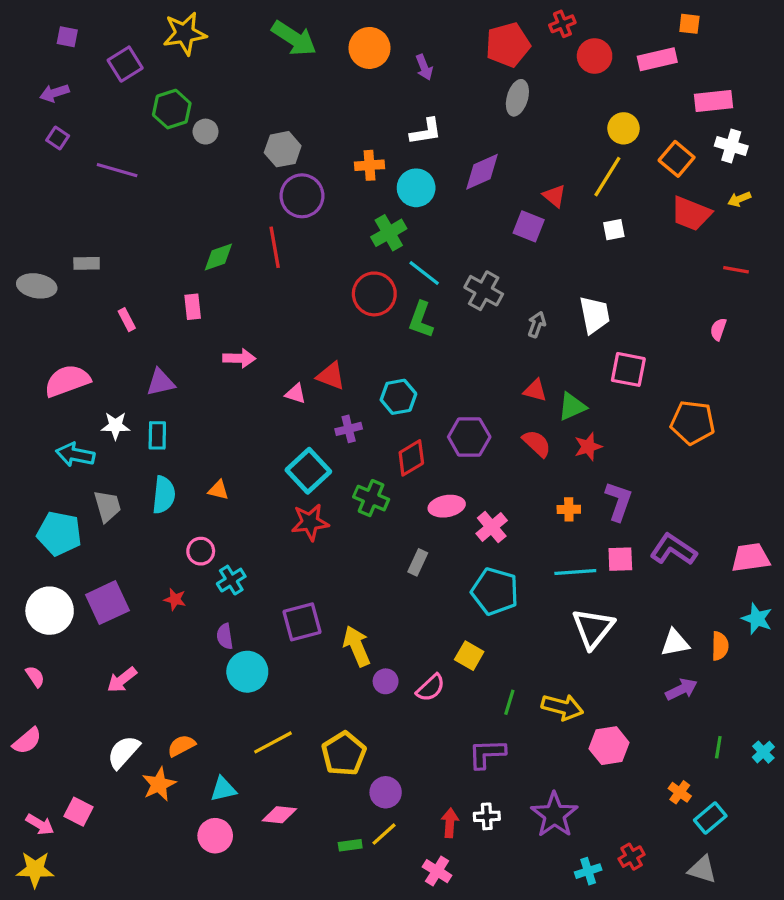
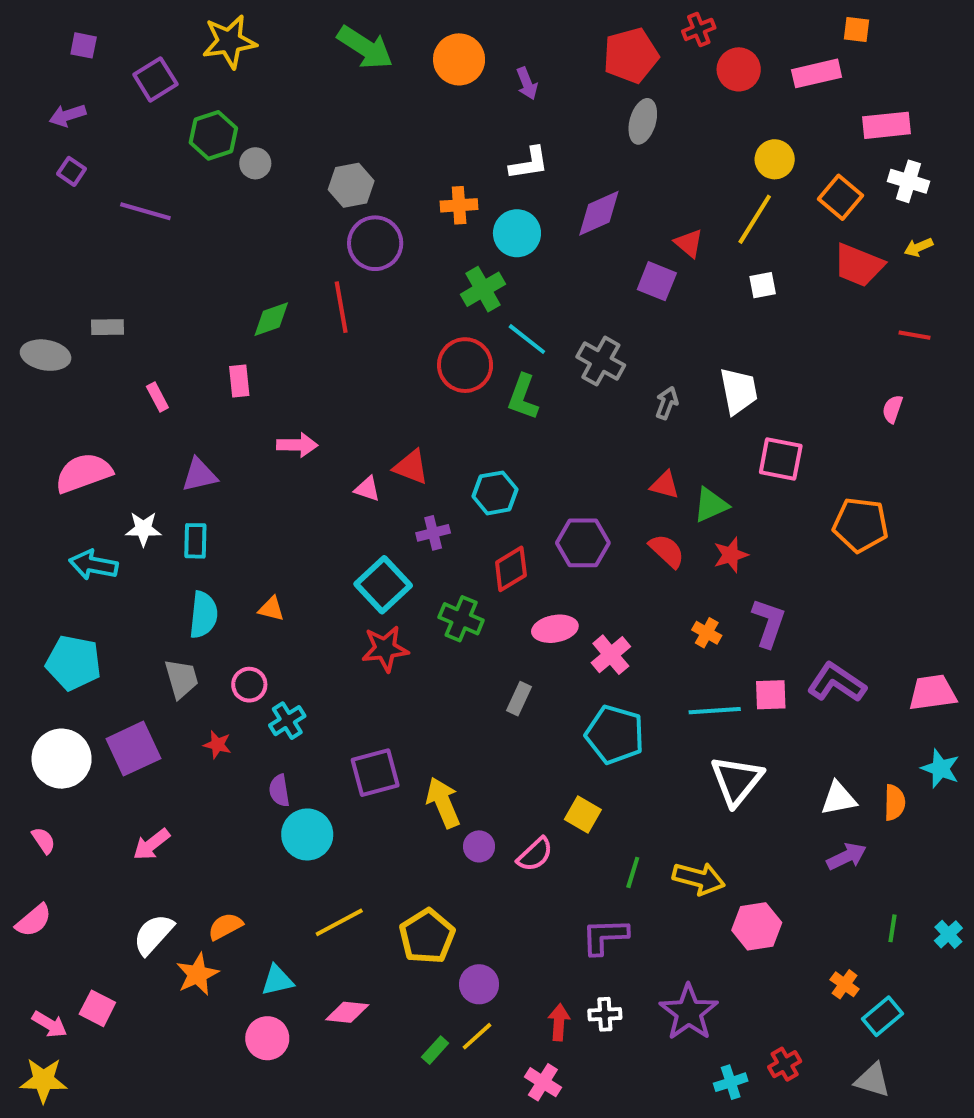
gray trapezoid: (107, 506) -> (181, 679), moved
orange cross: (569, 509) -> (707, 633), turned 30
green rectangle: (350, 845) -> (435, 1050), turned -40

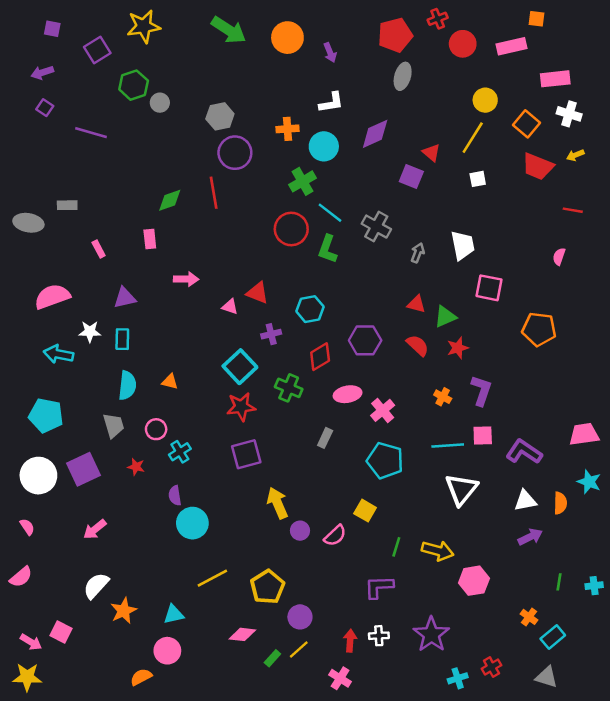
purple L-shape: (837, 683) -> (524, 452), moved
purple square: (375, 773) -> (246, 454), moved
orange semicircle: (225, 926) -> (141, 677), moved
cyan cross: (948, 934) -> (594, 586), turned 36
pink diamond: (347, 1012) -> (242, 634), moved

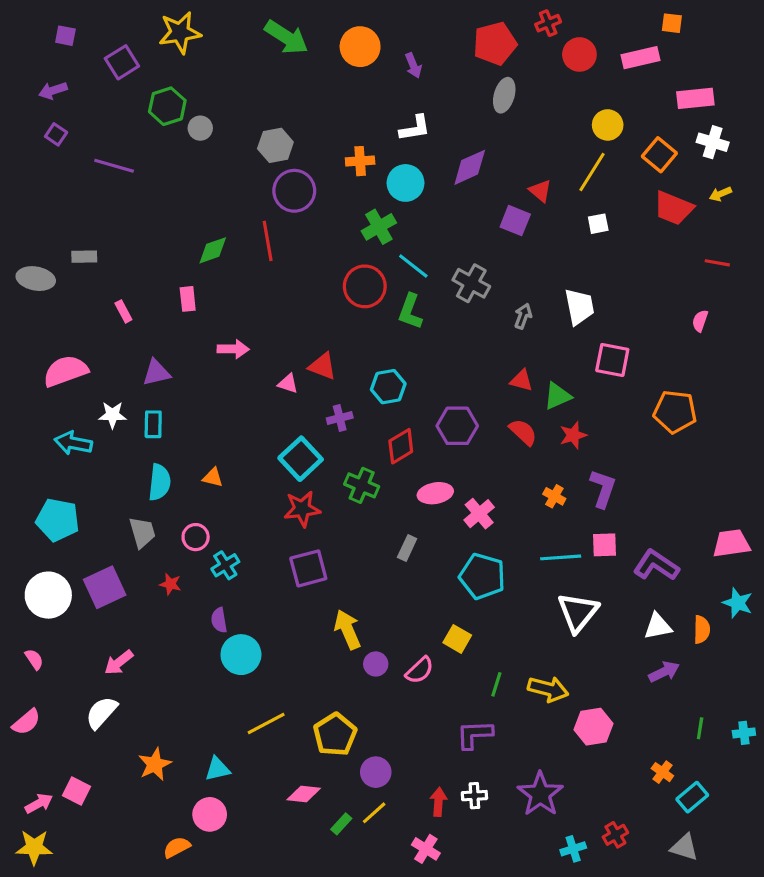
white semicircle: (96, 586) -> (102, 713), moved
pink arrow: (31, 642) -> (39, 803), turned -60

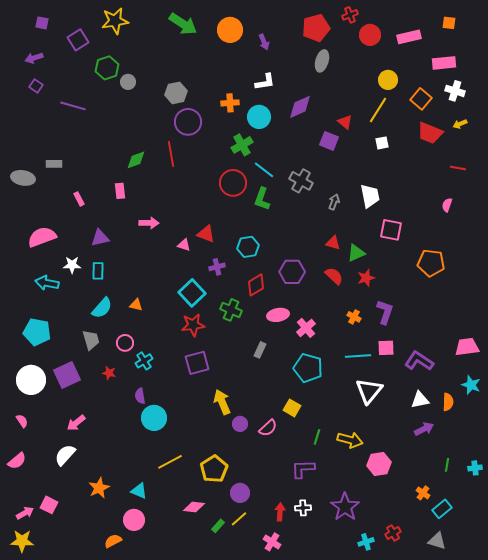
orange square: (672, 23) -> (449, 23), moved
cyan semicircle: (160, 482) -> (102, 308), turned 35
cyan triangle: (217, 769) -> (139, 491), turned 36

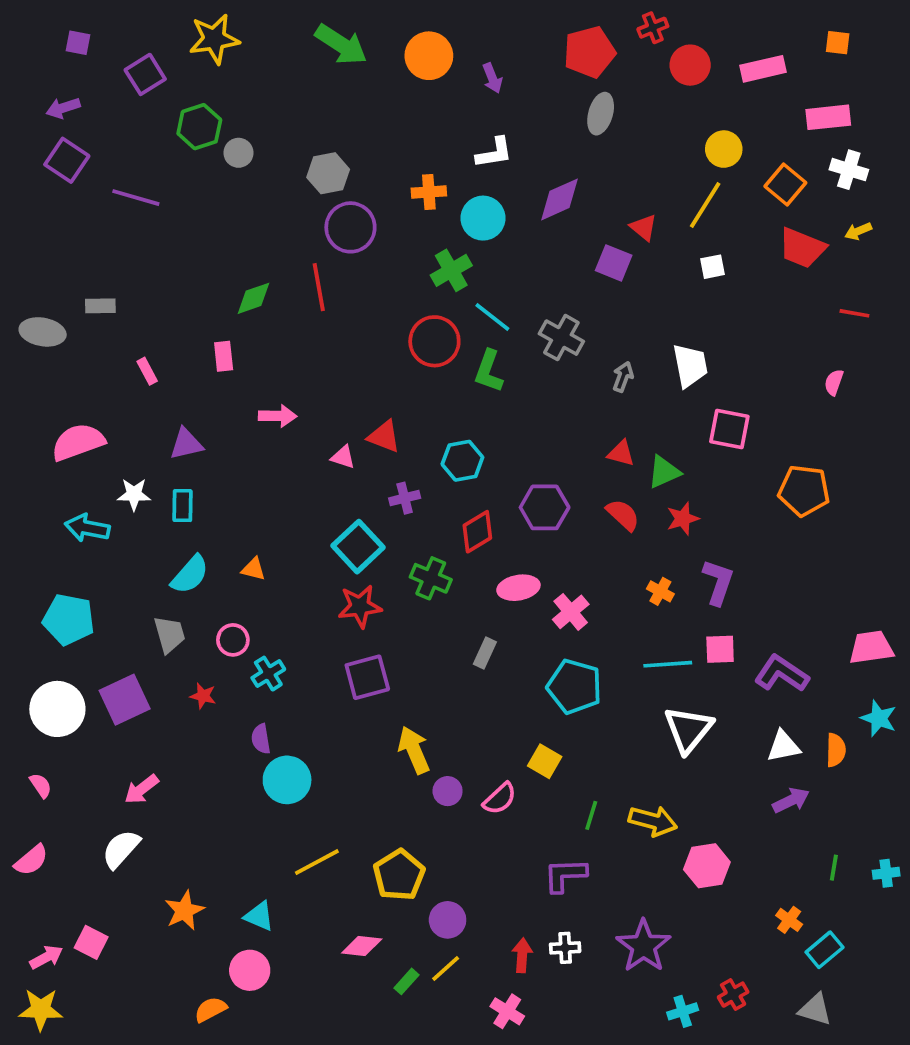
purple square: (36, 86) -> (67, 160), size x1.6

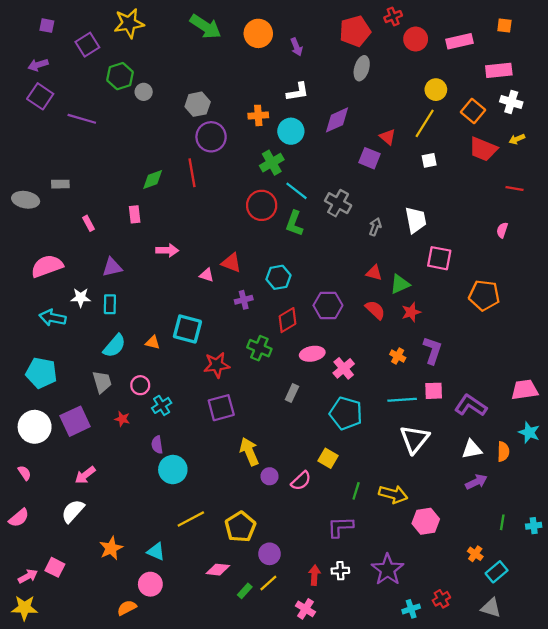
cyan square: (358, 547) -> (187, 329), moved, turned -32

